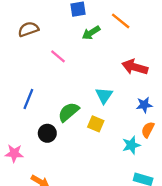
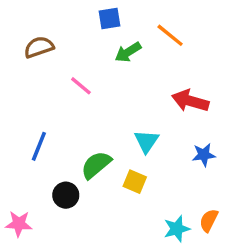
orange semicircle: (148, 130) -> (209, 220), moved
cyan star: (131, 145) -> (177, 229), moved

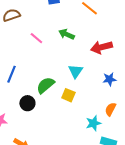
green arrow: (128, 52) -> (66, 34), moved, turned 56
red arrow: (190, 101) -> (101, 47), turned -30
orange semicircle: (209, 220) -> (110, 109), moved

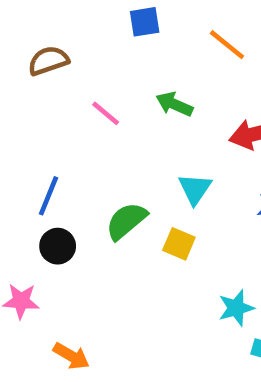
black circle: (27, 103) -> (58, 246), moved

